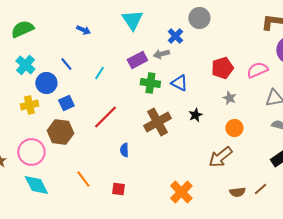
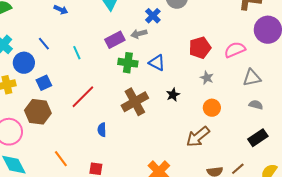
cyan line: (99, 73) -> (77, 53), turned -56

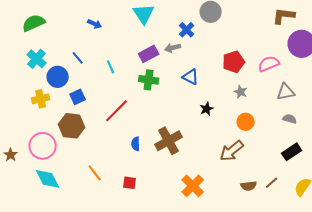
green cross: (128, 63) -> (149, 80), moved
brown cross: (135, 102) -> (169, 141), moved

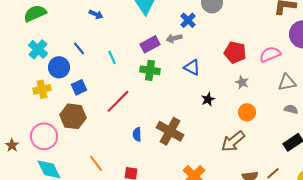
red pentagon: (234, 62) -> (235, 52), turned 30
brown cross: (169, 141) -> (170, 131), turned -32

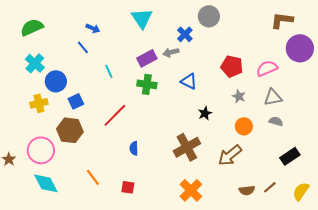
blue line: (79, 48) -> (83, 47), moved
gray triangle: (287, 82) -> (273, 97), moved
gray semicircle: (291, 109) -> (276, 121), moved
brown cross: (170, 131) -> (187, 147), moved, turned 32

